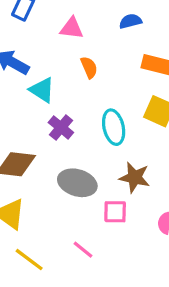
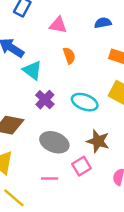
cyan ellipse: (114, 127) -> (85, 102), turned -60
pink square: (115, 212) -> (81, 166), turned -36
pink line: (83, 250) -> (50, 178), moved, turned -42

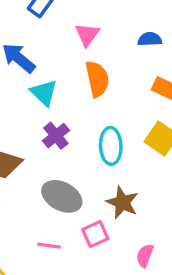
pink triangle: (58, 25) -> (87, 35), turned 48
orange semicircle: (69, 56) -> (97, 79), size x1.5
cyan ellipse: (85, 102) -> (111, 146), turned 60

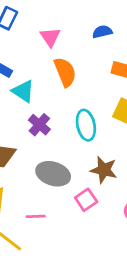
pink line: (49, 246) -> (36, 216), moved

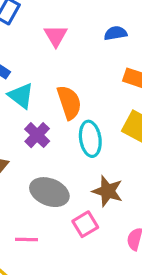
orange semicircle: (65, 72) -> (69, 102), moved

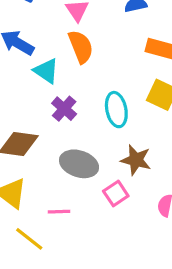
orange semicircle: (69, 102) -> (81, 47), moved

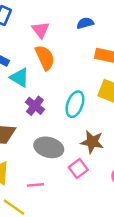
cyan ellipse: (116, 110) -> (75, 104), turned 35

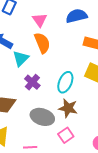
blue semicircle: (85, 23) -> (77, 16), size x1.5
cyan triangle: (20, 78) -> (21, 58), turned 42
brown star: (92, 142) -> (68, 108), moved

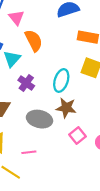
pink triangle: (40, 20) -> (16, 18), moved
pink square: (66, 135) -> (78, 136), moved

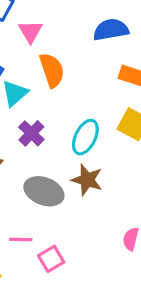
pink square: (78, 136) -> (51, 259), moved

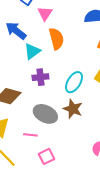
purple cross: (31, 133) -> (40, 77), turned 35
pink line: (21, 240) -> (30, 135), moved

